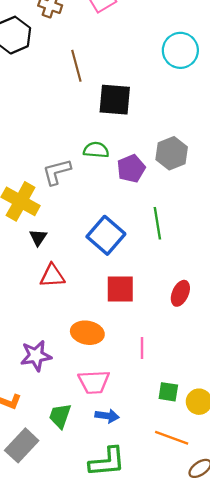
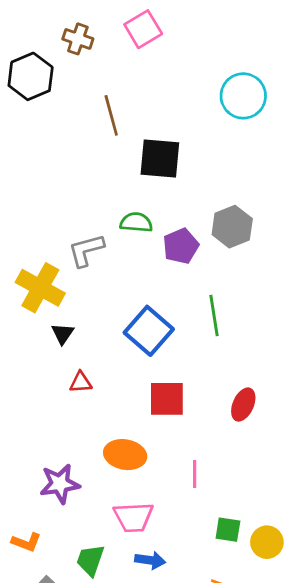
red triangle: (52, 276) -> (81, 382), size x0.7

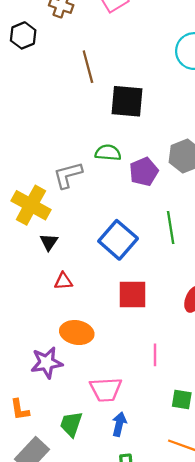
black hexagon: (31, 76) -> (23, 35), size x0.7
orange ellipse: (125, 455) -> (77, 333), moved
orange L-shape: (26, 542) -> (20, 410), turned 60
blue arrow: (150, 560) -> (119, 424), turned -85

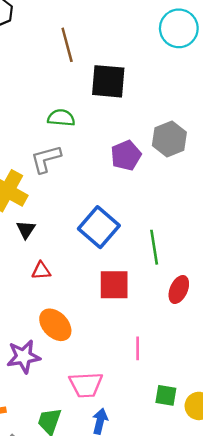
green semicircle: (108, 153) -> (61, 118), moved
green line: (171, 228) -> (154, 247), moved
orange ellipse: (77, 333) -> (55, 325), turned 36

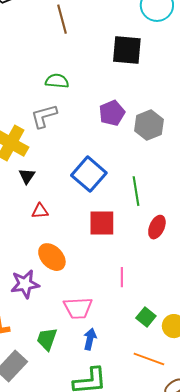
black square: (108, 81) -> (127, 50), moved
gray hexagon: (169, 139) -> (149, 125), moved
green square: (166, 395) -> (146, 317), turned 30

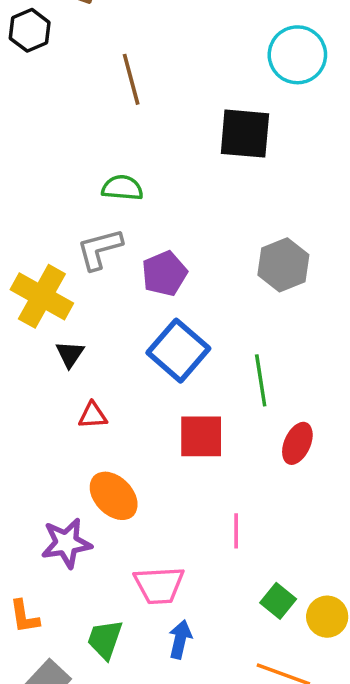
purple pentagon: (112, 113) -> (164, 274), moved

